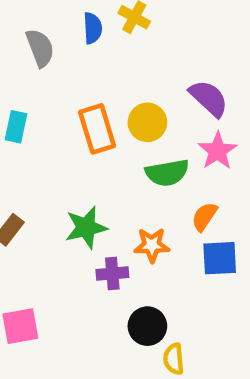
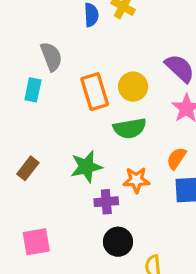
gray semicircle: (40, 48) -> (51, 57), moved
green semicircle: (167, 173) -> (130, 128), moved
black circle: (147, 326) -> (118, 242), moved

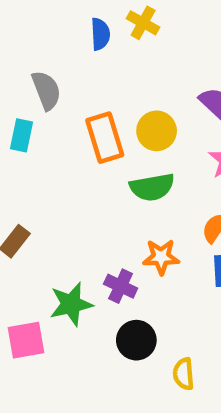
green star: (86, 167) -> (71, 304), moved
purple cross: (106, 202) -> (121, 286), turned 30

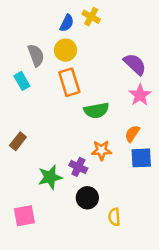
blue semicircle: (100, 34) -> (67, 23), turned 30
yellow circle: (157, 131) -> (65, 50), moved
cyan rectangle: (22, 135) -> (22, 81), turned -42
pink square: (26, 340) -> (24, 216), moved

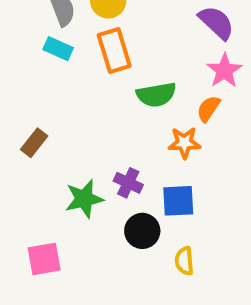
cyan rectangle: (22, 81) -> (58, 49), moved, turned -36
orange semicircle: (132, 134) -> (208, 109), moved
orange star: (101, 150) -> (184, 143), moved
blue square: (141, 158) -> (178, 201), moved

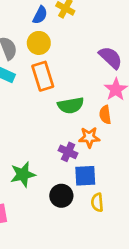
orange semicircle: (208, 109) -> (105, 115), turned -42
purple cross: (128, 183) -> (68, 152), moved
yellow semicircle: (184, 261) -> (97, 202), moved

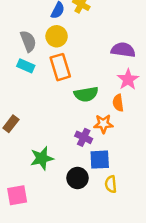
purple semicircle: (111, 58) -> (123, 50), turned -35

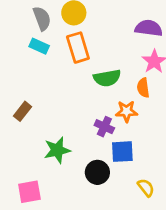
yellow semicircle: (111, 184) -> (146, 188), moved, turned 147

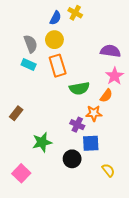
orange semicircle: (143, 88) -> (106, 96), turned -136
pink square: (29, 192) -> (21, 173), turned -36

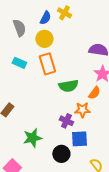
gray semicircle: (31, 44) -> (19, 28), moved

